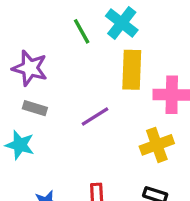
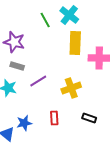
purple line: (95, 117) -> (38, 81), moved
yellow cross: (157, 145) -> (71, 88), moved

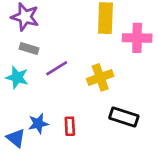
red rectangle: (54, 118) -> (70, 126), moved
black rectangle: (89, 118) -> (124, 117), size x1.5

